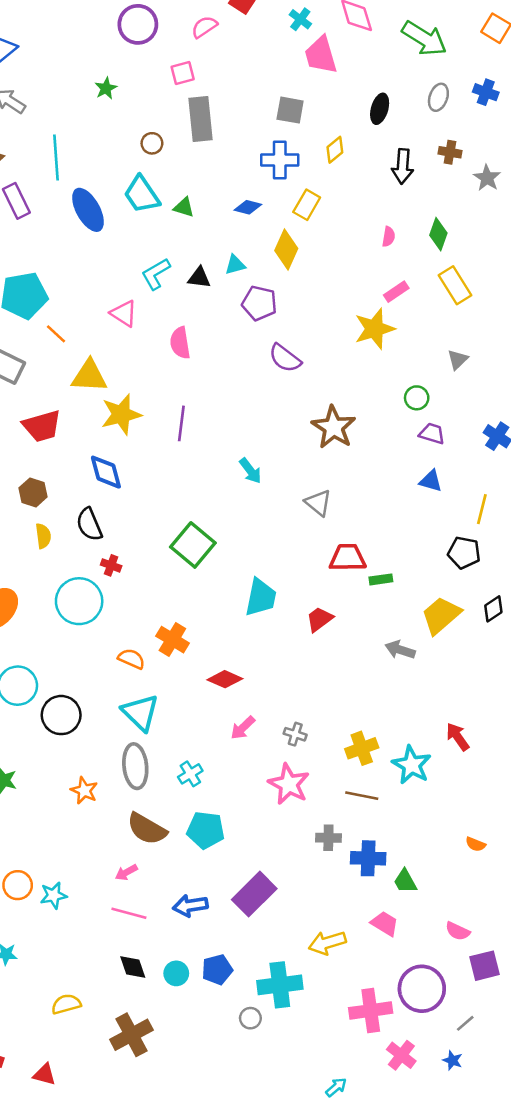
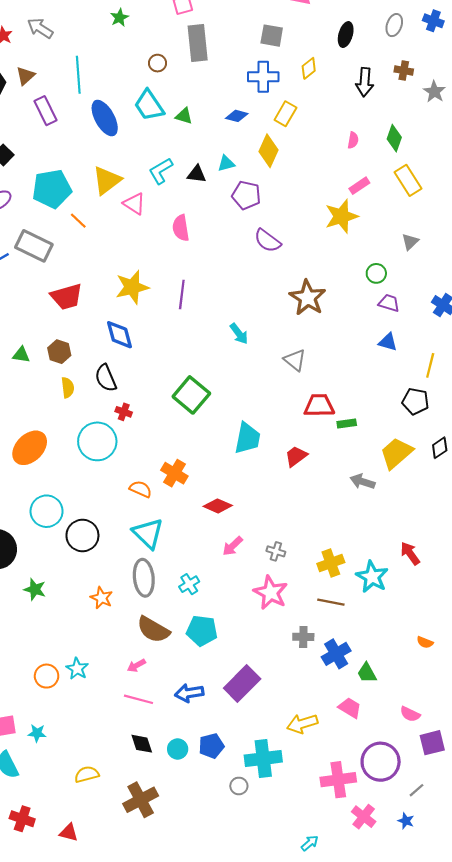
yellow triangle: (89, 376) -> (107, 180), moved, turned -40
blue cross: (368, 858) -> (336, 654), turned -32
cyan star: (53, 895) -> (77, 669), moved, turned -30

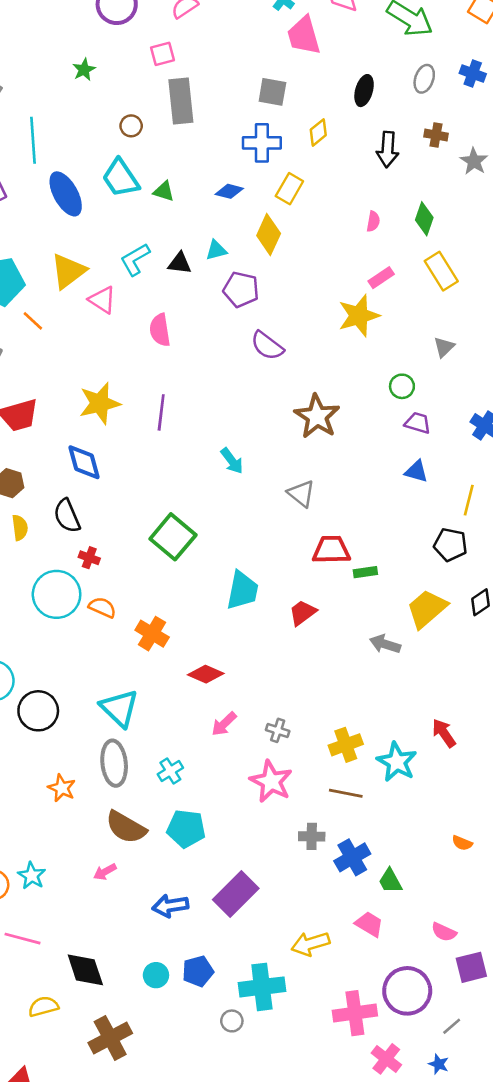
orange semicircle: (141, 489) -> (102, 607), moved
pink line: (138, 699) -> (22, 939), moved
black diamond: (142, 744) -> (85, 970), moved, size x1.4

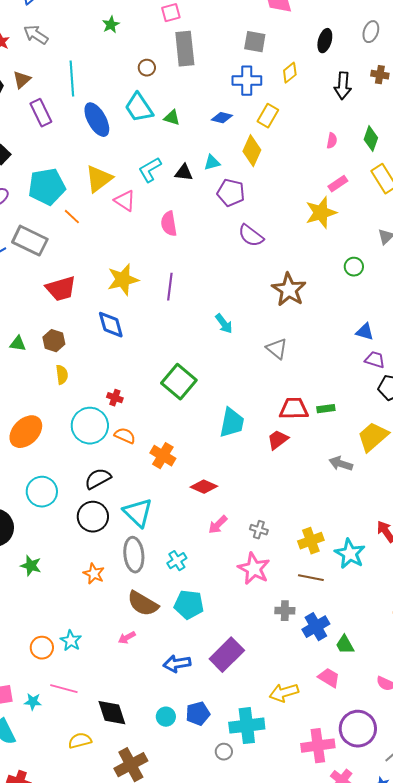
purple trapezoid: (418, 423) -> (375, 360), moved
black semicircle: (67, 516) -> (98, 479), moved, turned 84
red trapezoid: (331, 550) -> (294, 409), moved
black circle: (38, 711) -> (93, 517), moved

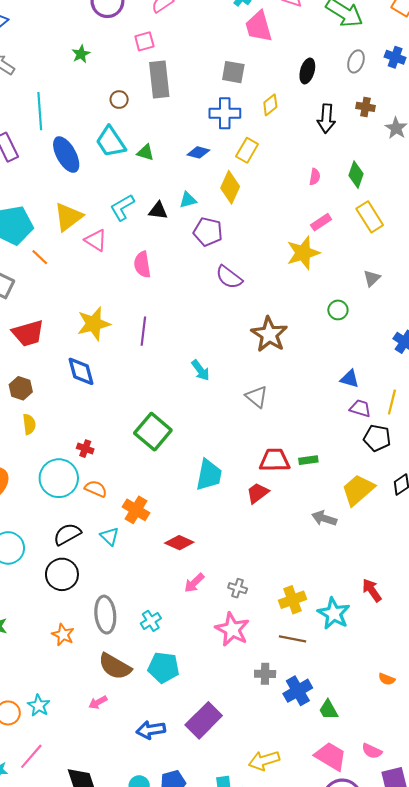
cyan triangle: (138, 513) -> (110, 536), moved, size x0.6
pink trapezoid: (329, 678) -> (331, 756), moved, size x1.4
pink line: (64, 689) -> (31, 756), turned -64

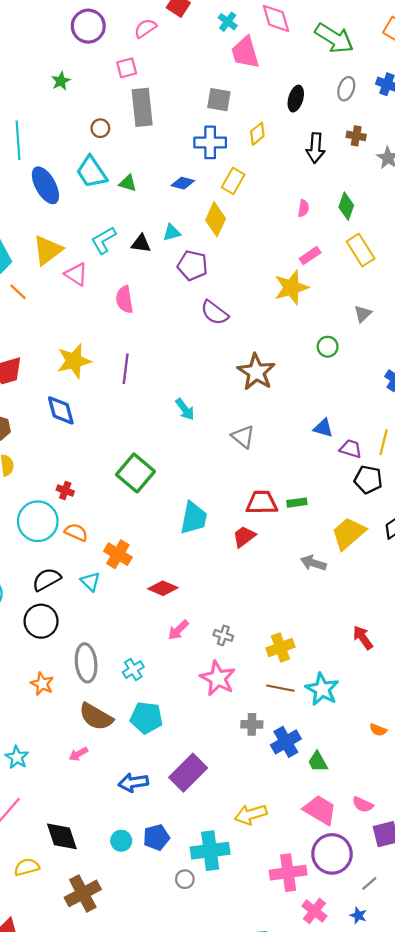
blue triangle: (350, 379) -> (323, 428), moved
cyan star: (334, 614) -> (322, 689), moved

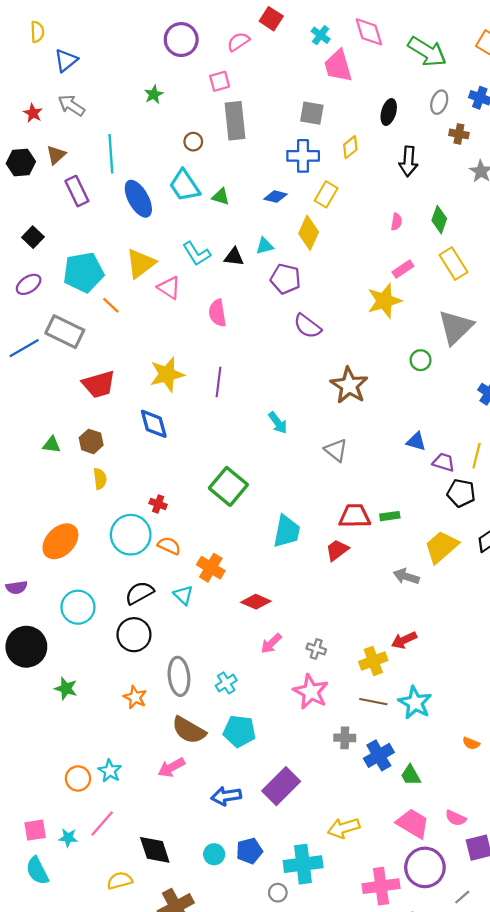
brown cross: (356, 136) -> (459, 134), moved
cyan L-shape: (104, 240) -> (197, 254), turned -92
gray triangle: (363, 314) -> (456, 327), size x2.0
red arrow: (363, 638) -> (404, 640), moved, turned -80
pink arrow: (78, 754) -> (171, 768), size x1.4

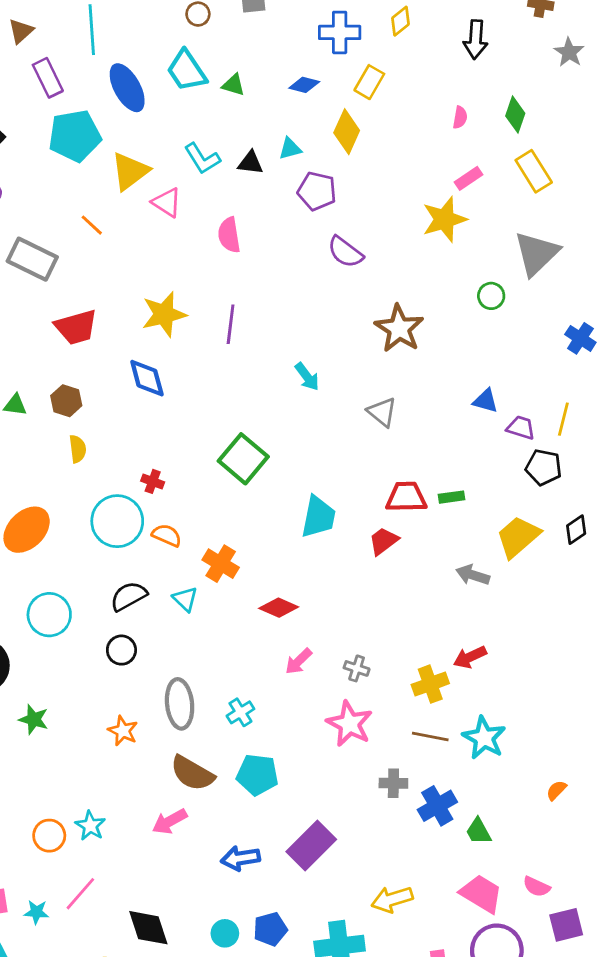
cyan pentagon: (83, 272) -> (75, 136), moved
black circle: (134, 635) -> (121, 650), size x0.7
orange semicircle: (471, 743) -> (556, 790), turned 112

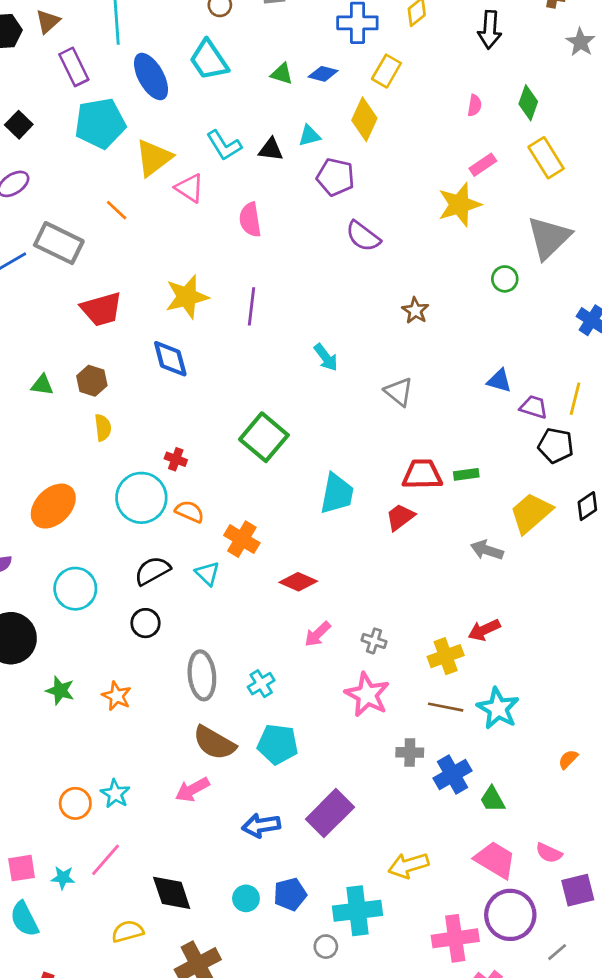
green triangle: (233, 85) -> (282, 74), moved
brown star: (399, 328) -> (415, 311), size x0.6
orange star: (123, 731) -> (117, 696), moved

